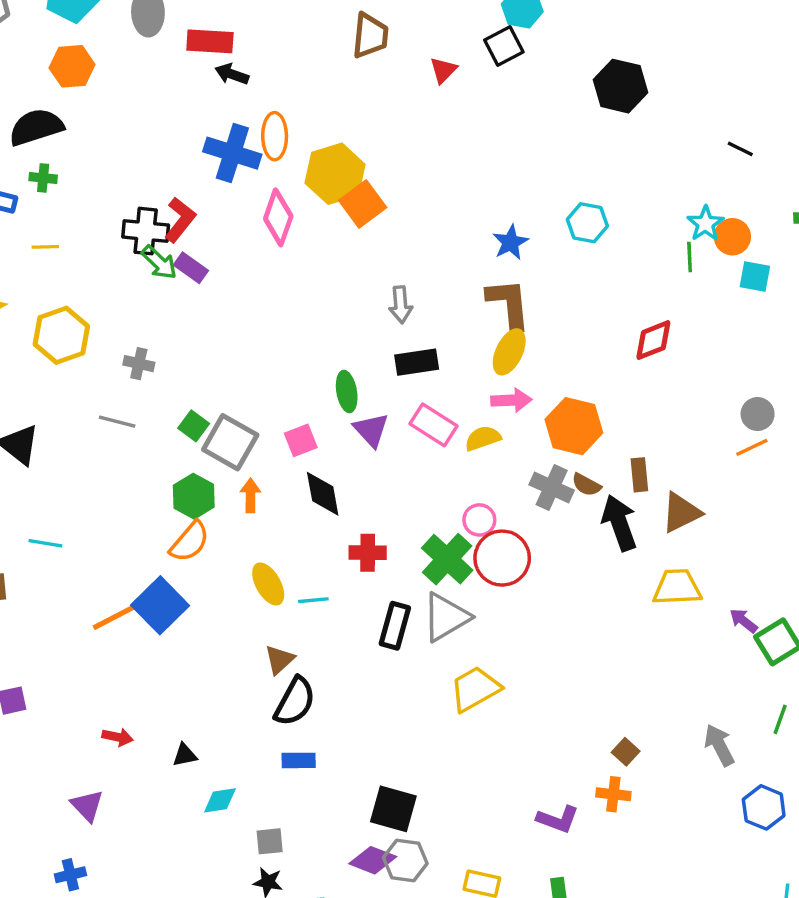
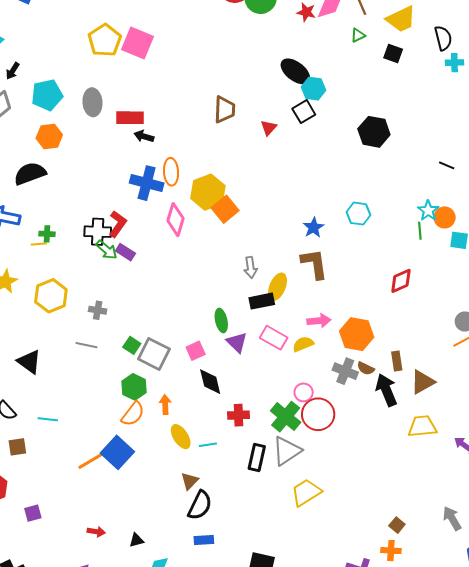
green cross: (43, 178) -> (47, 234), moved
yellow ellipse: (509, 352) -> (278, 287), moved
orange arrow: (250, 495) -> (165, 405), moved

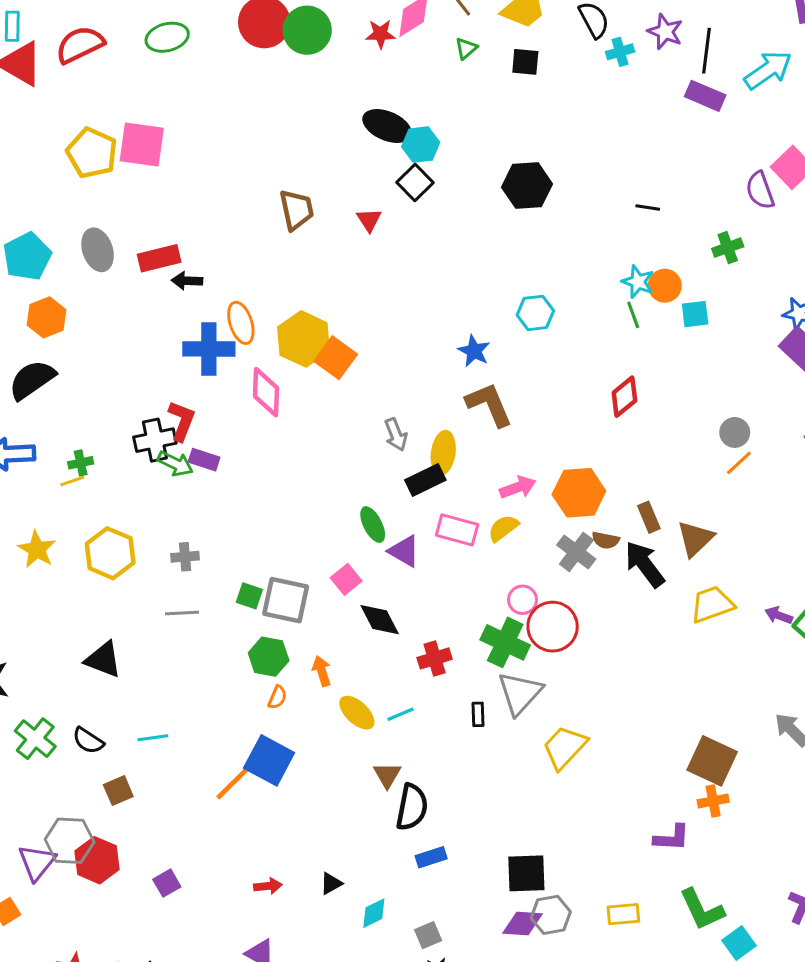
gray cross: (345, 371) -> (576, 552), turned 30
orange semicircle: (133, 414) -> (277, 697), size x0.6
black rectangle: (257, 457) -> (478, 714), size x0.6
brown square: (397, 525) -> (712, 761), size x2.0

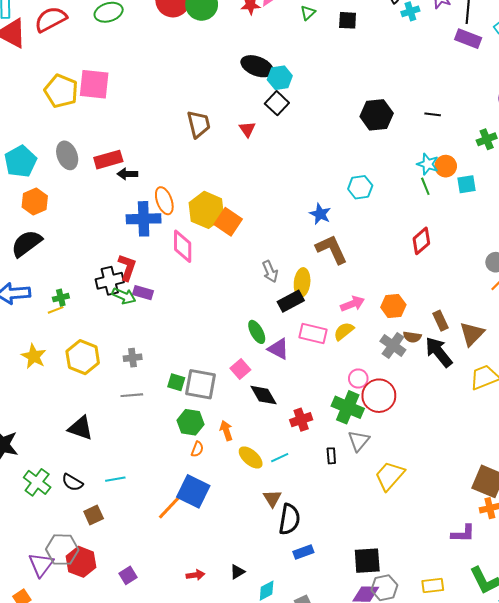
black hexagon: (527, 186) -> (377, 115), moved
orange hexagon: (579, 493) -> (393, 306), size x0.7
gray triangle: (520, 693) -> (359, 441), size x0.7

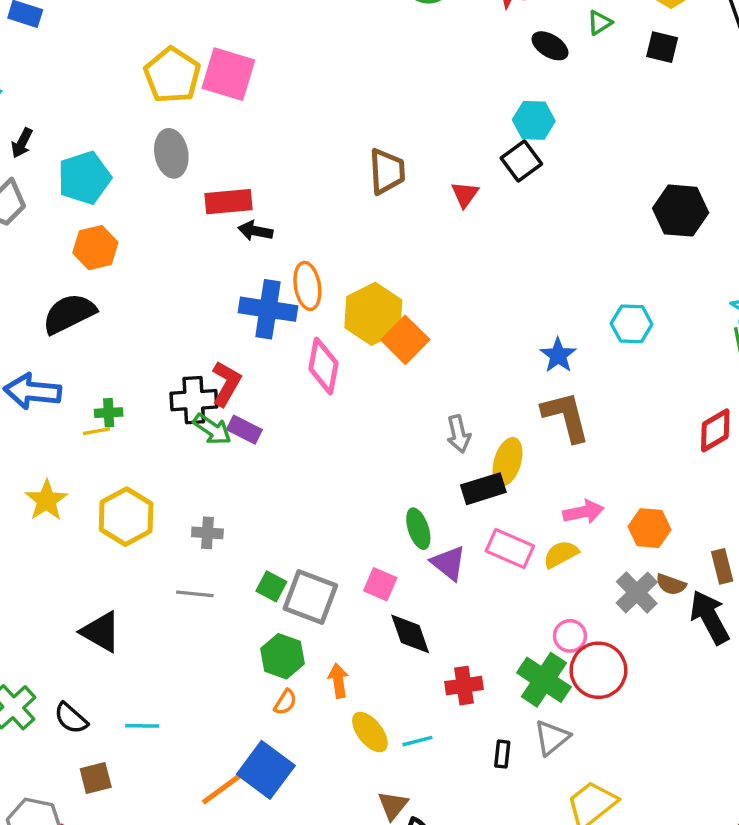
black ellipse: (257, 66) -> (550, 46), moved, size x0.7
gray ellipse: (67, 155) -> (171, 153), moved
pink square: (240, 369) -> (380, 584), turned -36

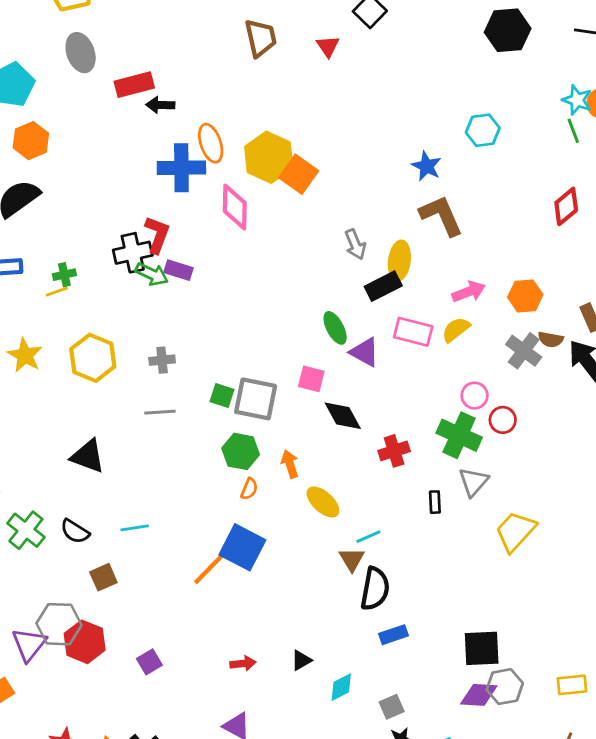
red circle: (598, 670) -> (503, 420), size x0.6
cyan line: (417, 741) -> (368, 537), moved

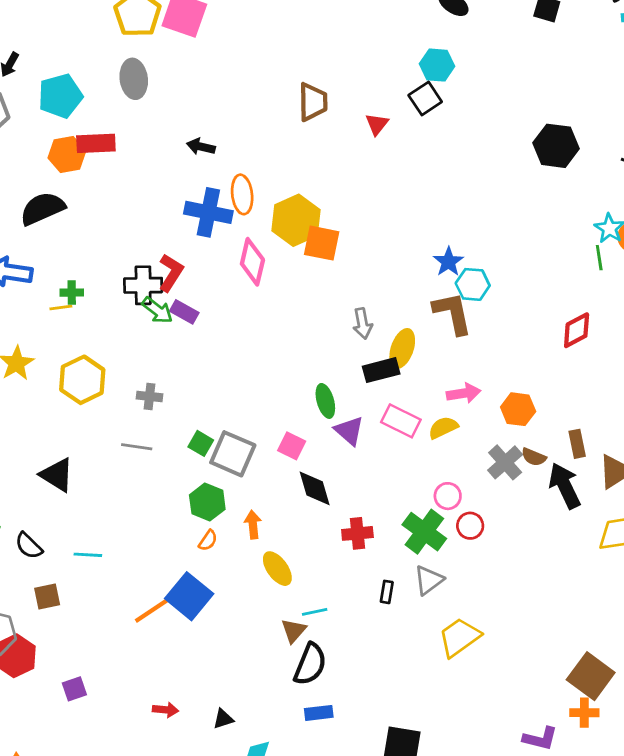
red rectangle: (134, 85) -> (96, 143), moved
cyan hexagon: (483, 130) -> (473, 284), moved
orange square: (299, 174) -> (322, 243), turned -36

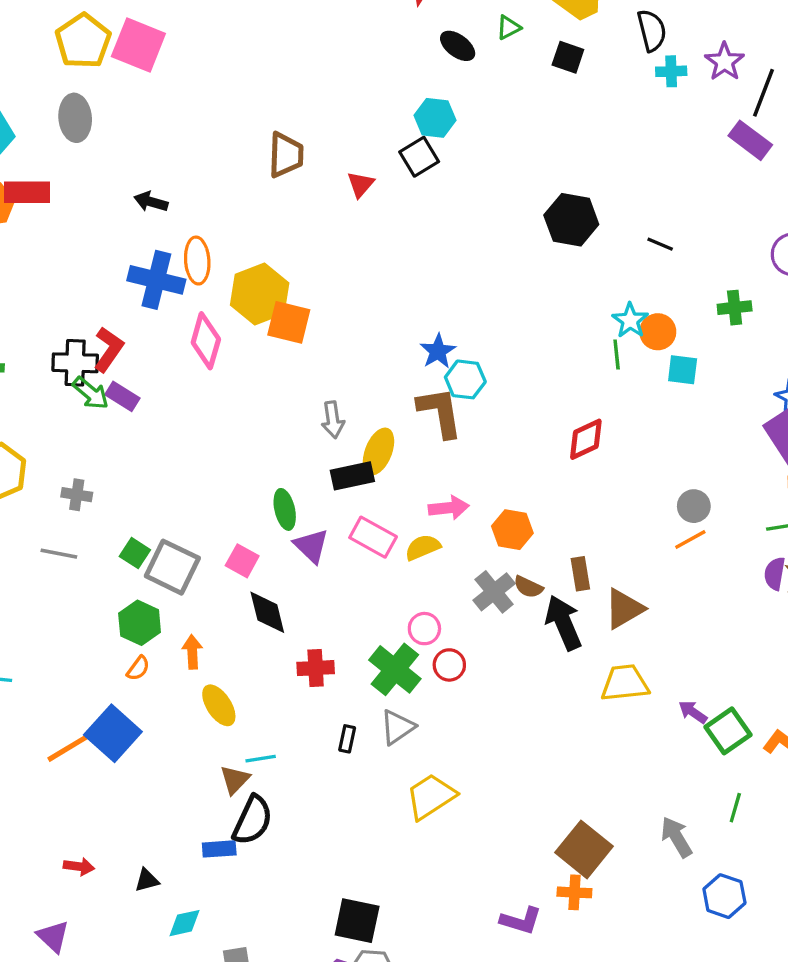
blue rectangle: (319, 713) -> (219, 849), moved

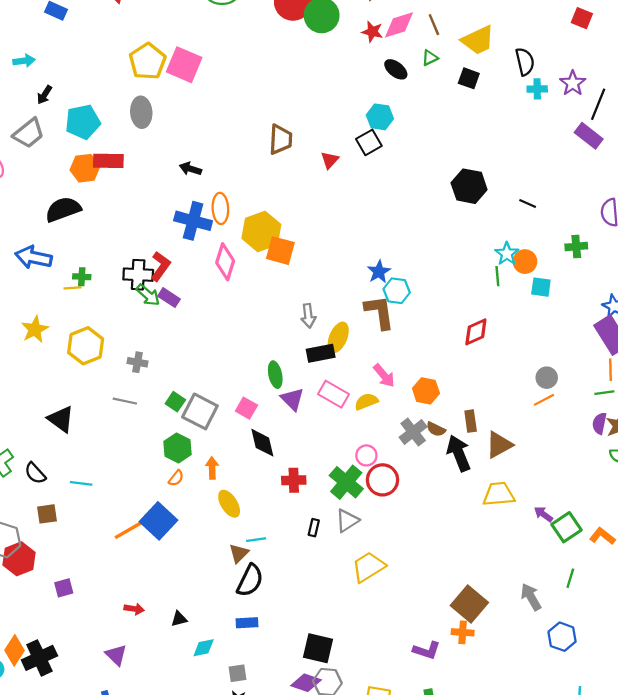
pink arrow: (449, 508) -> (384, 376), turned 55
red circle: (449, 665) -> (382, 480), size x1.5
blue rectangle: (219, 849) -> (247, 623), moved

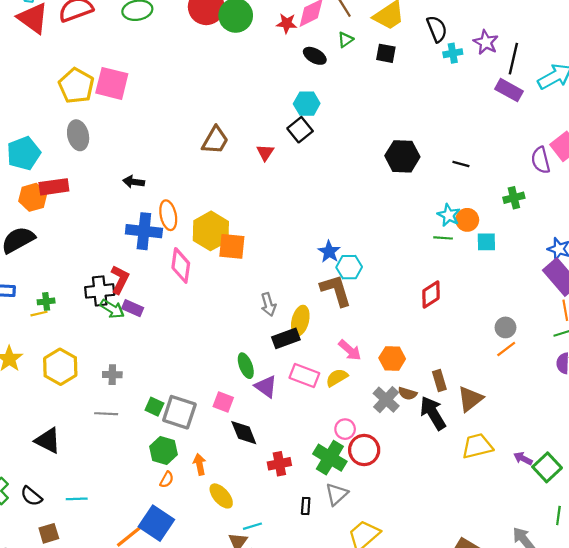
brown trapezoid: (281, 139) -> (215, 140), turned 36
green line: (497, 276) -> (443, 238), turned -72

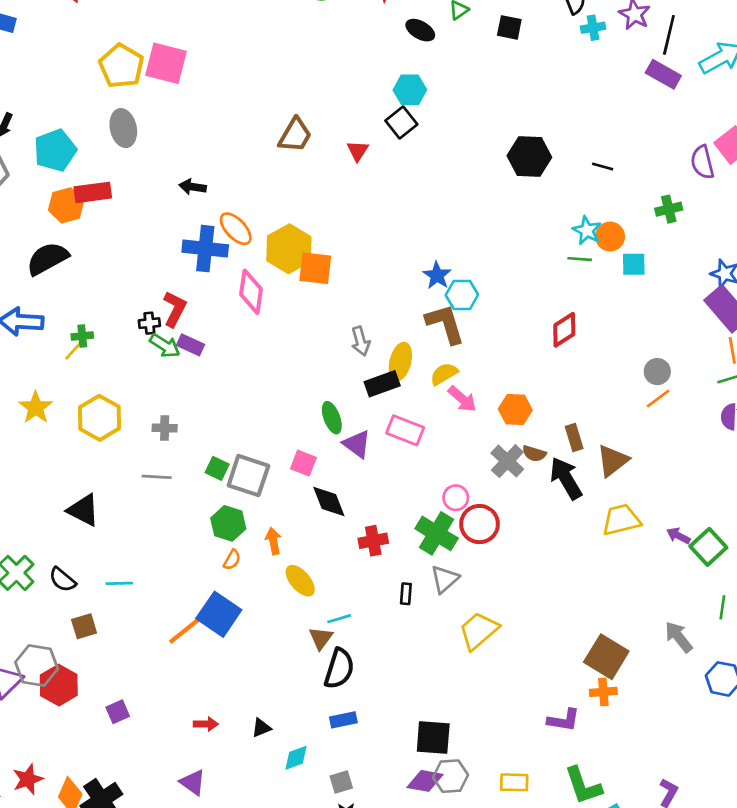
orange ellipse: (168, 215) -> (236, 229), turned -32
black cross: (100, 291) -> (149, 323), size x0.6
yellow line: (39, 314) -> (73, 351), turned -35
yellow semicircle: (337, 378) -> (444, 374), moved

